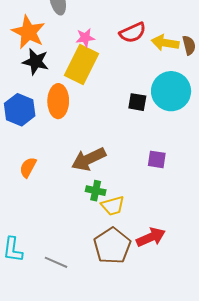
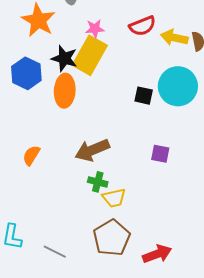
black star: (36, 62) -> (64, 58), moved
blue hexagon: (20, 110) -> (26, 73), moved
red arrow: (151, 237) -> (157, 254), moved

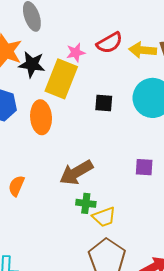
pink star: (95, 29) -> (76, 53), moved
black star: (64, 58) -> (32, 64), moved
black square: (144, 96) -> (104, 103), moved

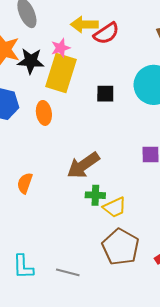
yellow arrow: (143, 50) -> (84, 24), moved
pink star: (76, 53) -> (61, 48), moved
orange ellipse: (41, 117) -> (44, 113), size x0.7

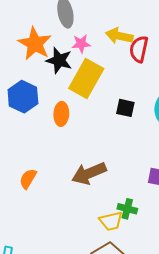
red semicircle: (106, 33) -> (139, 49), turned 124
pink star: (61, 48) -> (81, 44), moved
green cross: (95, 195) -> (127, 209), moved

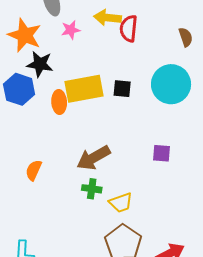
black star: (59, 60) -> (40, 64), moved
yellow rectangle: (86, 78) -> (84, 89), moved, turned 57
green cross: (127, 209) -> (92, 189), moved

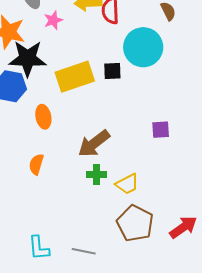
black star: (40, 64) -> (28, 58), size x1.4
cyan circle: (171, 84) -> (143, 47), moved
orange ellipse: (59, 102) -> (43, 117), moved

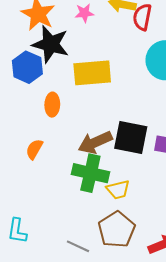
black square: (112, 71) -> (131, 138), moved, size x1.8
green cross: (96, 175) -> (90, 173), size x1.8
gray line: (84, 251) -> (78, 246), moved

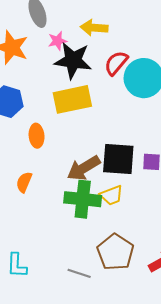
red semicircle: (142, 17) -> (116, 63), moved, turned 36
black star: (51, 44) -> (73, 60), moved
yellow trapezoid: (118, 190) -> (112, 195), moved

